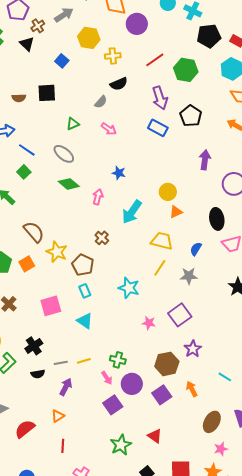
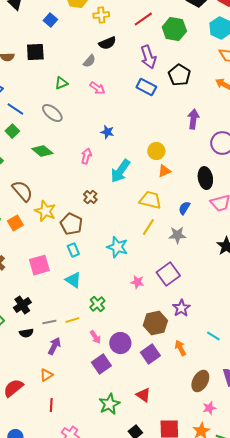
green diamond: (69, 184) -> (42, 151), moved
green cross: (118, 360) -> (97, 304), moved, turned 35

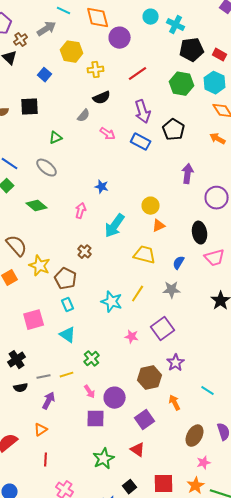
green hexagon: (174, 29) -> (182, 84), moved
pink arrow: (97, 88) -> (108, 134), moved
yellow line: (148, 227) -> (138, 294), moved
purple square: (150, 354) -> (145, 420), moved
purple square: (101, 364) -> (96, 419), turned 36

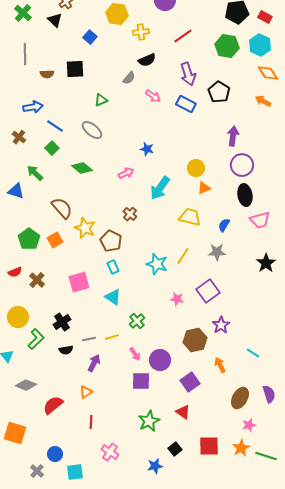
purple circle: (217, 198) -> (242, 165), moved
pink arrow: (81, 211) -> (126, 173), turned 49

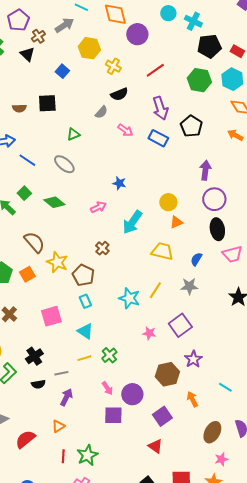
yellow cross: (141, 32) -> (113, 66), turned 35
green square: (52, 148) -> (24, 193), moved
yellow line: (112, 337) -> (84, 358), moved
green star: (149, 421) -> (87, 455), moved

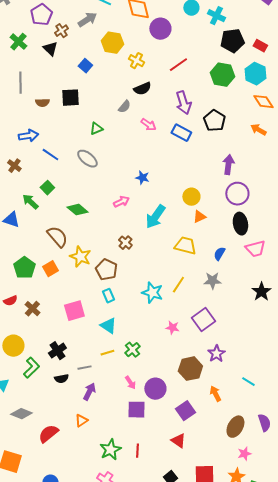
green diamond: (54, 202) -> (77, 210), moved
red line: (63, 456) -> (137, 451), moved

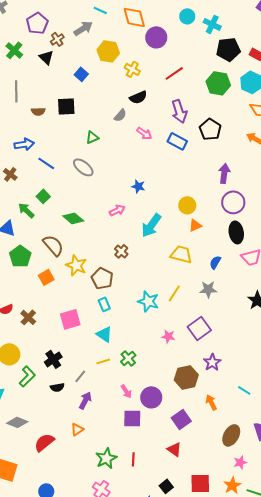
green pentagon: (24, 268) -> (20, 256), moved
gray line: (84, 368) -> (80, 376), turned -40

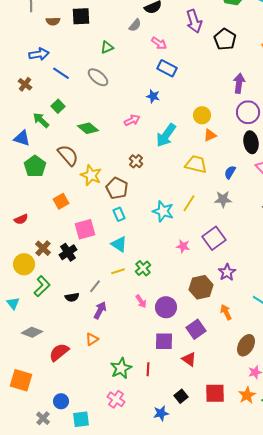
blue rectangle: (177, 141) -> (167, 68), moved
orange square: (46, 277) -> (61, 201), moved
brown cross: (28, 317) -> (43, 248), moved
black cross: (53, 359) -> (68, 252), moved
purple square: (132, 418) -> (164, 341), moved

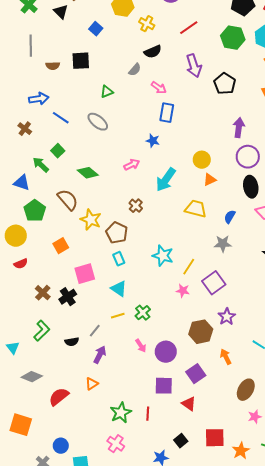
blue rectangle: (167, 68) -> (167, 113), turned 72
yellow line: (189, 203) -> (189, 267), moved
yellow circle: (24, 264) -> (16, 236), moved
orange star: (247, 395) -> (241, 451), moved

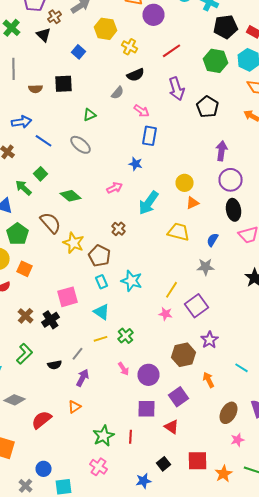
orange square: (61, 246) -> (24, 269), moved, turned -35
cyan star: (163, 256) -> (132, 281), moved

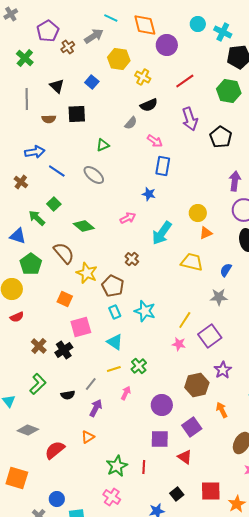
black triangle: (44, 35) -> (57, 86), moved
orange square: (24, 269) -> (65, 299), moved
pink arrow: (124, 369) -> (126, 393), moved, turned -120

